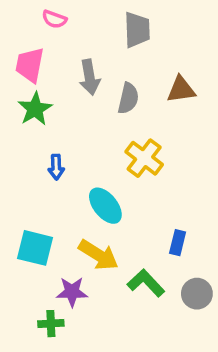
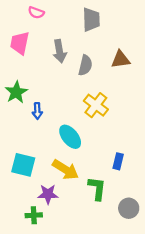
green star: (35, 109) -> (16, 92), moved
green L-shape: (146, 283) -> (97, 188), turned 50
gray circle: (197, 294) -> (129, 208), moved

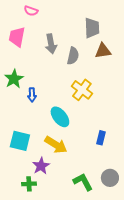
gray trapezoid: (91, 20) -> (92, 28), moved
green L-shape: (97, 188) -> (83, 182), moved, turned -35
purple star: (48, 194) -> (41, 166), turned -30

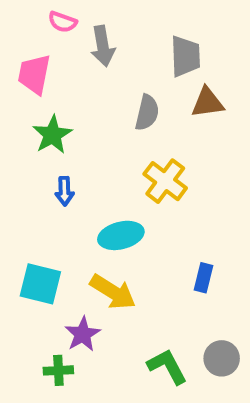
gray arrow: (51, 44) -> (103, 46), moved
green star: (14, 79) -> (52, 135), moved
cyan ellipse: (60, 117) -> (121, 235), turned -65

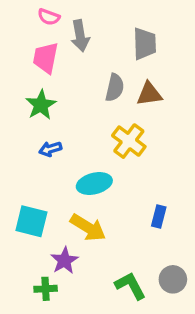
pink trapezoid: (34, 74) -> (46, 58), moved
brown triangle: (208, 102) -> (149, 94), moved
blue arrow: (64, 191) -> (50, 149), turned 75

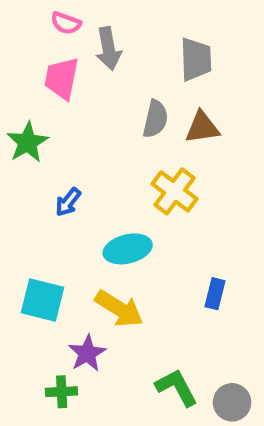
green star: (41, 105) -> (28, 142), moved
blue arrow: (50, 149) -> (68, 202), turned -35
gray circle: (173, 279) -> (232, 402), moved

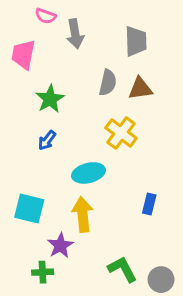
pink trapezoid: (62, 78) -> (23, 55), moved
green star: (28, 142) -> (50, 99), moved
yellow arrow: (119, 309) -> (83, 214), turned -128

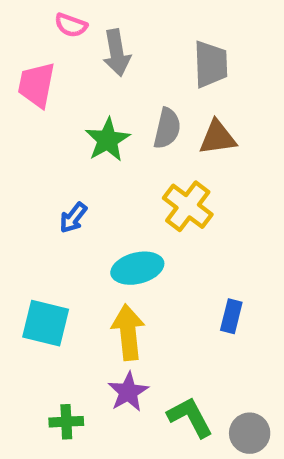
green star: (50, 99) -> (108, 140), moved
purple star: (60, 246) -> (128, 392), moved

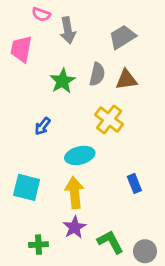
gray trapezoid: (211, 64) -> (122, 37), turned -120
blue rectangle: (231, 316) -> (134, 183), turned -36

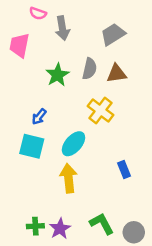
cyan ellipse: (80, 155) -> (73, 144), turned -35
cyan square: (27, 187) -> (32, 146), moved
purple star: (74, 227) -> (60, 229), moved

